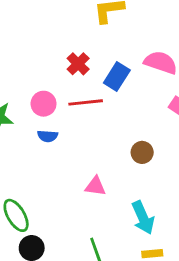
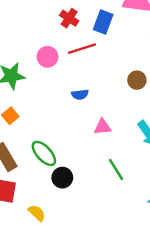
blue semicircle: (48, 136) -> (80, 95), moved
pink triangle: (95, 186) -> (102, 127), moved

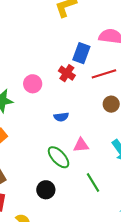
red cross: (69, 18) -> (67, 73), moved
red line: (82, 49) -> (104, 74), moved
green ellipse: (44, 153) -> (59, 157), moved

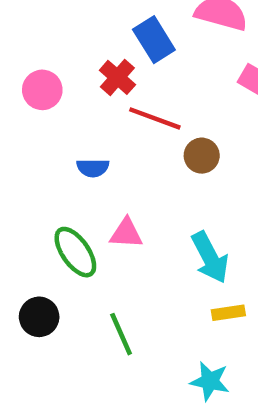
blue rectangle: (81, 53) -> (154, 40), turned -60
red line: (104, 74) -> (155, 118), moved, turned 30
green line: (93, 182) -> (121, 334), moved

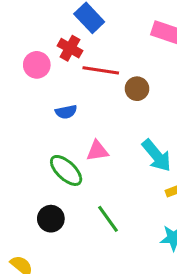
pink circle: (42, 90) -> (37, 65), moved

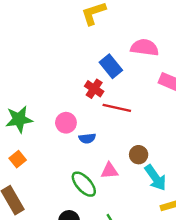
pink circle: (37, 65) -> (66, 123), moved
brown circle: (137, 89) -> (139, 155), moved

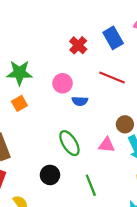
red cross: (94, 89) -> (78, 45), moved
orange square: (18, 159) -> (19, 103), moved
pink triangle: (109, 171) -> (107, 145), moved

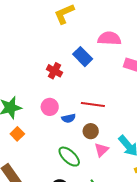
red line: (112, 77) -> (93, 105), moved
brown circle: (125, 124) -> (91, 131), moved
pink triangle: (107, 145) -> (102, 150), turned -35

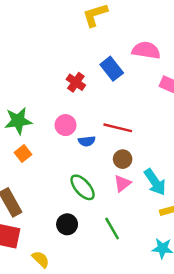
brown circle: (91, 131) -> (123, 159), moved

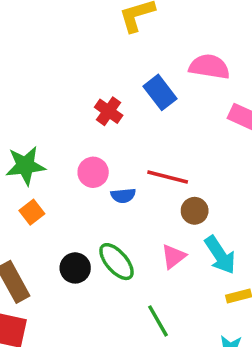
brown circle: (123, 159) -> (195, 211), moved
black circle: (67, 224) -> (75, 268), moved

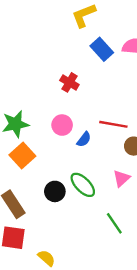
blue rectangle: (160, 92) -> (102, 49), moved
blue semicircle: (123, 196) -> (84, 139), turned -42
orange square: (32, 212) -> (22, 156), size x1.5

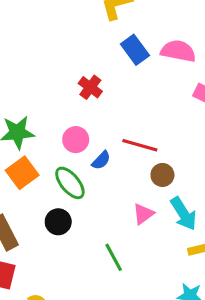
green ellipse: (83, 185) -> (70, 183), moved
green line: (114, 223) -> (114, 257), moved

